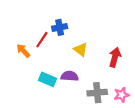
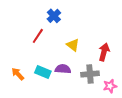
blue cross: (60, 27) -> (54, 16), moved, turned -32
orange arrow: (23, 51) -> (18, 74), moved
gray cross: (97, 93) -> (90, 74), moved

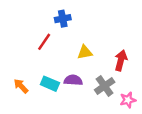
blue cross: (54, 16) -> (63, 19), turned 32
yellow triangle: (73, 45) -> (85, 52), turned -48
gray cross: (90, 74) -> (105, 86), turned -30

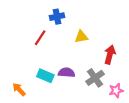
yellow triangle: (85, 52) -> (81, 37), moved
orange arrow: (21, 86) -> (19, 89), moved

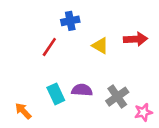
yellow triangle: (81, 37) -> (100, 46), turned 40
red arrow: (110, 55) -> (136, 39), moved, turned 72
cyan rectangle: (45, 76) -> (56, 94), turned 42

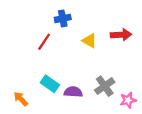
purple semicircle: (82, 90) -> (73, 92), moved
cyan rectangle: (56, 94) -> (50, 84), turned -30

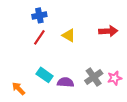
blue cross: (63, 18) -> (39, 15), moved
yellow triangle: (90, 41) -> (69, 35), moved
pink star: (128, 100) -> (115, 78), moved

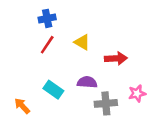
red arrow: (108, 31) -> (116, 58), moved
gray cross: (94, 77) -> (106, 103), moved, turned 30
purple semicircle: (65, 82) -> (87, 82), moved

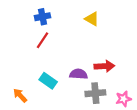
yellow triangle: (82, 42) -> (92, 19), moved
red arrow: (116, 58) -> (104, 66), moved
pink star: (137, 93) -> (123, 99), moved

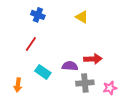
blue cross: (43, 17) -> (38, 15), turned 32
red line: (43, 40) -> (31, 44), moved
orange arrow: (20, 95) -> (18, 85), turned -128

